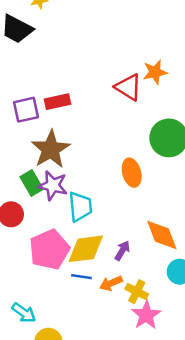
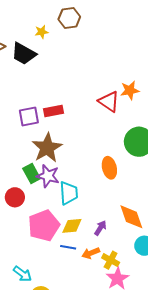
yellow diamond: (86, 249) -> (72, 226), size x0.7

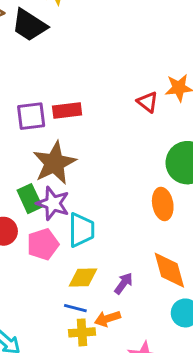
red triangle: (109, 101) -> (148, 102), size x0.7
orange ellipse: (109, 168) -> (163, 204), moved
pink pentagon: (44, 226) -> (43, 244), moved, size x0.7
yellow cross: (111, 260) -> (82, 332), moved, turned -36

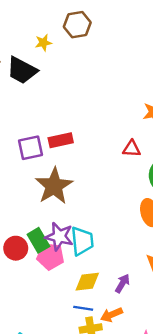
red triangle: (148, 102) -> (132, 149), moved, turned -30
green rectangle: (30, 199) -> (38, 240), moved
purple star: (53, 203) -> (59, 236), moved
pink pentagon: (43, 244) -> (50, 256), turned 30

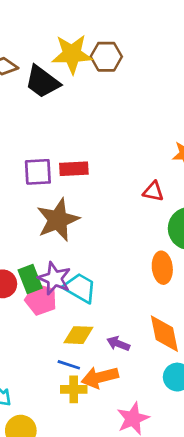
brown hexagon: (77, 25) -> (106, 57), moved
yellow star: (43, 43) -> (72, 54), size x2.0
cyan trapezoid: (82, 241) -> (80, 288), turned -64
purple arrow: (122, 283) -> (118, 344), turned -108
orange arrow: (111, 315) -> (100, 377), size x1.4

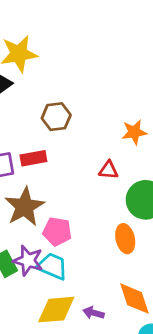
brown hexagon: (106, 57) -> (56, 117), moved
pink pentagon: (41, 299) -> (57, 231), moved
yellow diamond: (78, 335) -> (56, 310), size x1.4

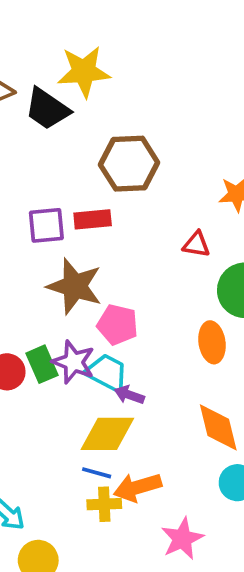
brown hexagon: (56, 117) -> (129, 164), size x1.4
brown star: (25, 207) -> (75, 286), turned -30
purple arrow: (93, 313) -> (129, 395), moved

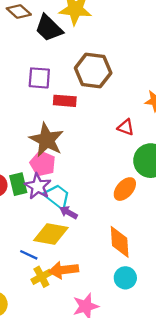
purple square: (46, 225) -> (39, 78), moved
pink pentagon: (118, 325) -> (43, 164), moved
orange ellipse: (212, 342) -> (125, 189), turned 40
blue line: (97, 473) -> (29, 255), moved
yellow cross: (104, 504) -> (41, 277), turned -36

